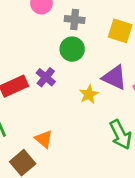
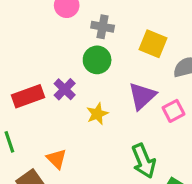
purple triangle: (114, 77) -> (142, 96), turned 48
yellow star: (89, 94) -> (97, 114), moved

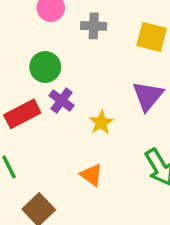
green circle: (97, 60) -> (45, 67), moved
orange triangle: (57, 159) -> (91, 175), moved

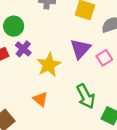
yellow star: (101, 123) -> (49, 65), size x1.5

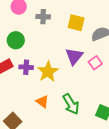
purple cross: (23, 49) -> (26, 67), moved, turned -32
green arrow: (86, 96) -> (71, 104), moved

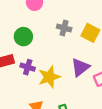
gray cross: (43, 17) -> (64, 28), moved

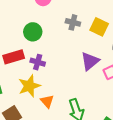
yellow star: (49, 77) -> (29, 86), moved

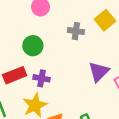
yellow square: (99, 27) -> (105, 20), moved, turned 30

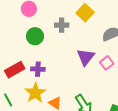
green circle: (33, 46) -> (35, 36), moved

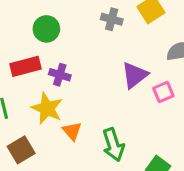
green circle: (35, 36) -> (46, 29), moved
yellow star: (35, 93) -> (47, 108), turned -30

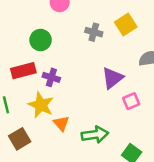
pink square: (163, 92) -> (131, 101), moved
green arrow: (113, 145) -> (95, 135), turned -80

